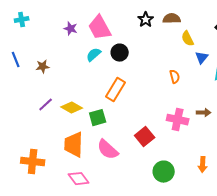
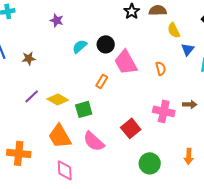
pink trapezoid: (100, 28) -> (126, 62), moved
orange rectangle: (116, 90) -> (102, 81), size x0.6
orange trapezoid: (74, 145) -> (60, 136), turned -32
pink diamond: (79, 179) -> (65, 170), turned 35

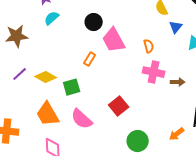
cyan semicircle: (80, 46) -> (52, 18), moved
brown star: (29, 58) -> (17, 36), size x1.6
pink cross: (164, 111) -> (154, 72), moved
orange arrow: (189, 156) -> (177, 134), turned 49

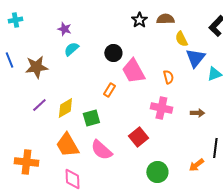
blue triangle: (176, 27) -> (195, 58), size x1.5
pink cross: (154, 72) -> (161, 108), moved
yellow diamond: (46, 77) -> (65, 108), turned -60

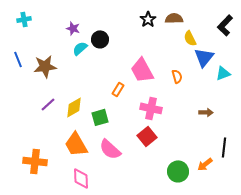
black circle: (113, 53) -> (100, 39), moved
pink cross: (161, 108) -> (151, 108), moved
green circle: (157, 172) -> (178, 171), moved

